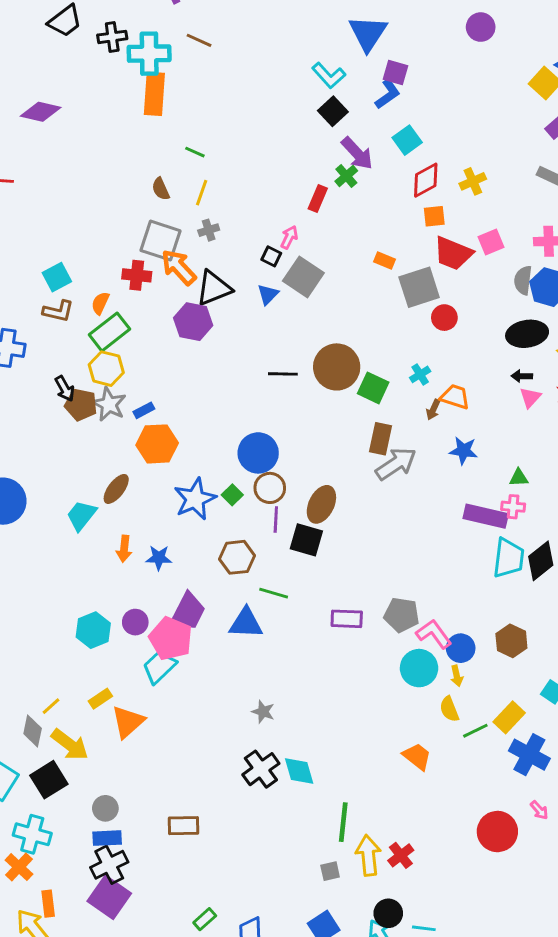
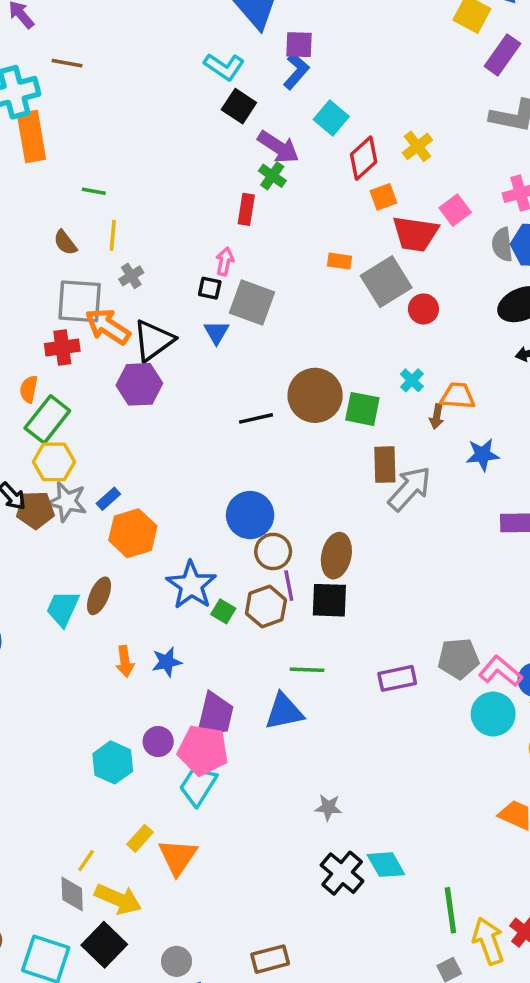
green square: (232, 495) -> (223, 611), moved
cyan trapezoid: (81, 515) -> (63, 608), moved
brown hexagon: (237, 557) -> (266, 607), moved

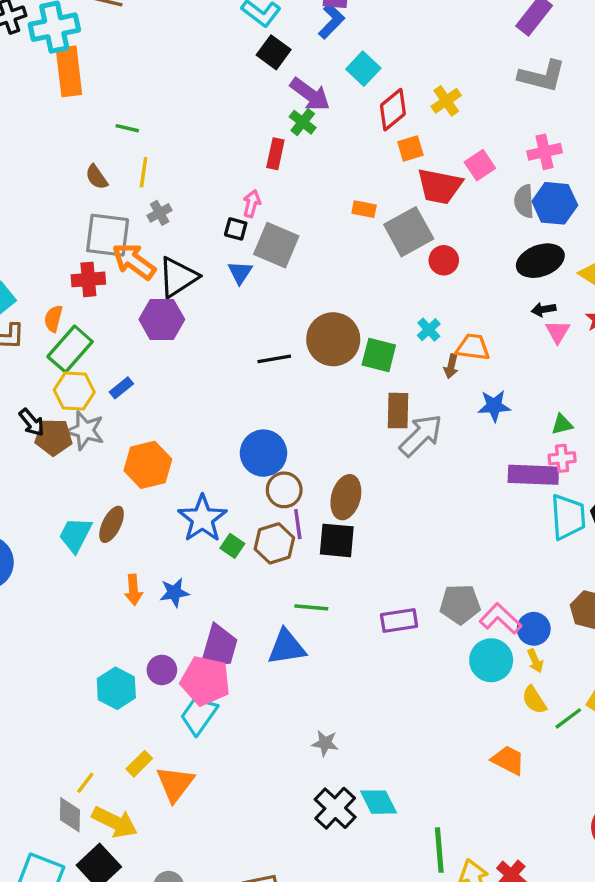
blue rectangle: (108, 499) -> (121, 388), moved

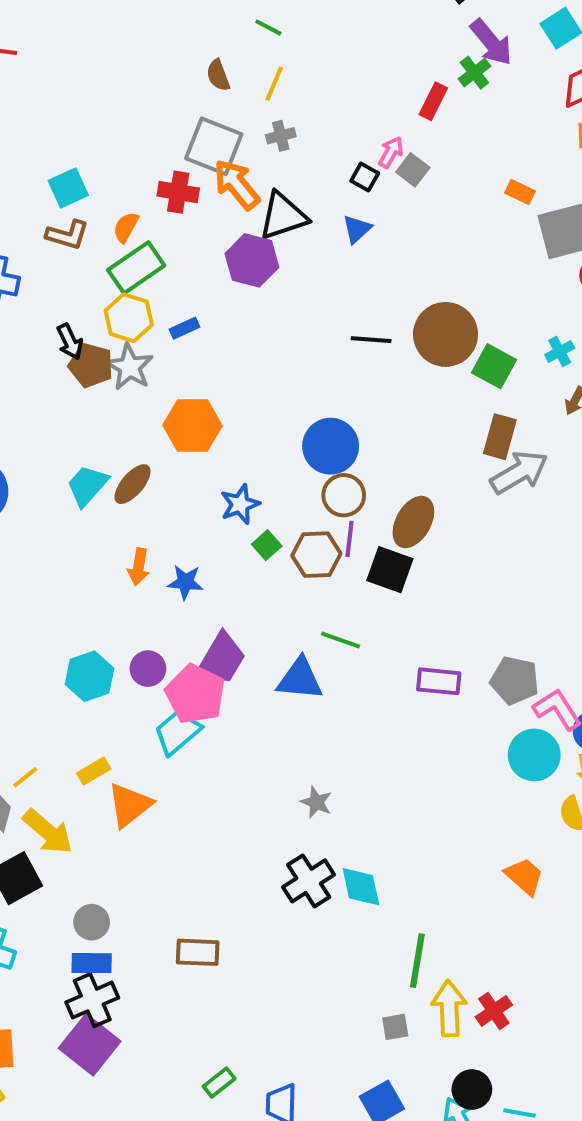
gray square: (276, 245) -> (413, 170), moved, size x0.6
blue star: (202, 519) -> (240, 504), size x0.7

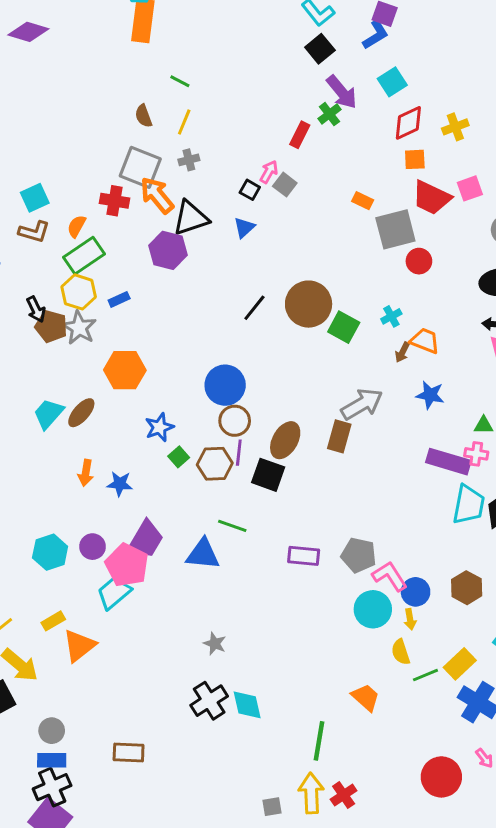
black line: (371, 340) -> (254, 308), turned -56
brown rectangle: (500, 437) -> (339, 436), moved
green line: (417, 961) -> (319, 741), moved

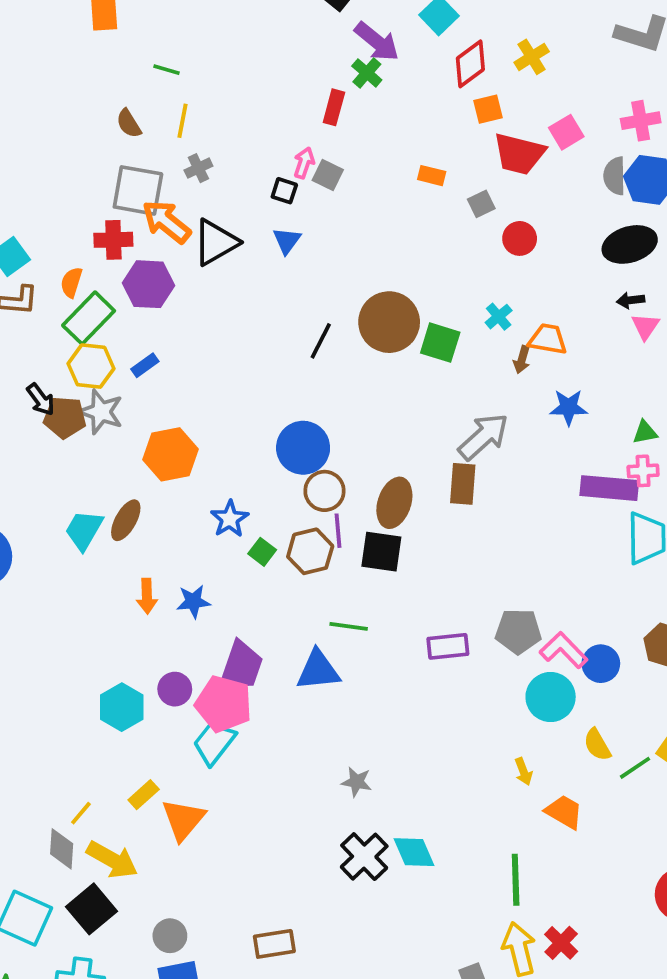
gray square: (395, 229) -> (481, 204), size x0.5
purple hexagon: (168, 250) -> (148, 284), moved
yellow arrow: (410, 619) -> (524, 772), moved

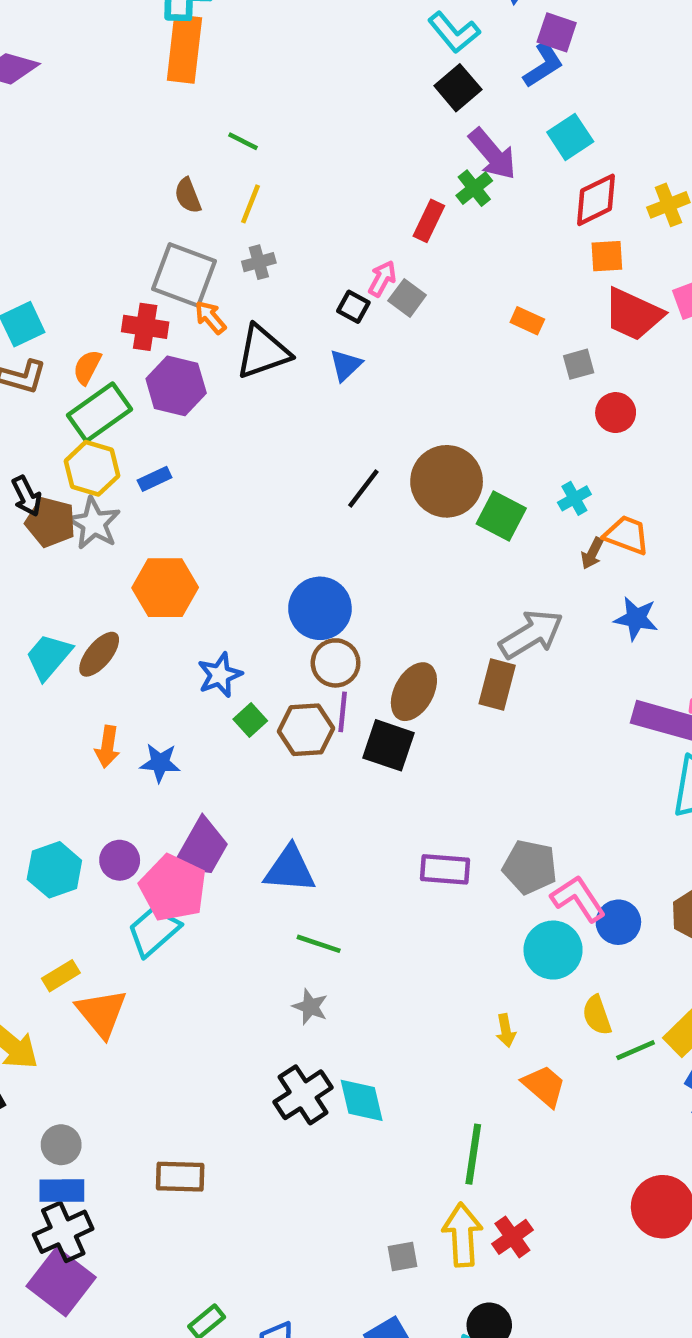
orange arrow: (166, 222) -> (210, 317), size x0.6
green line: (349, 626) -> (319, 944), moved
orange triangle: (183, 820) -> (102, 1013), turned -30

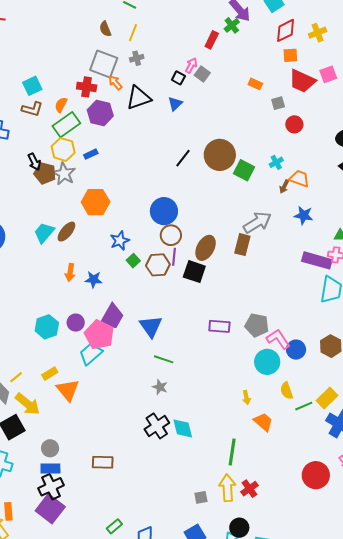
blue triangle: (290, 869) -> (151, 326), turned 50

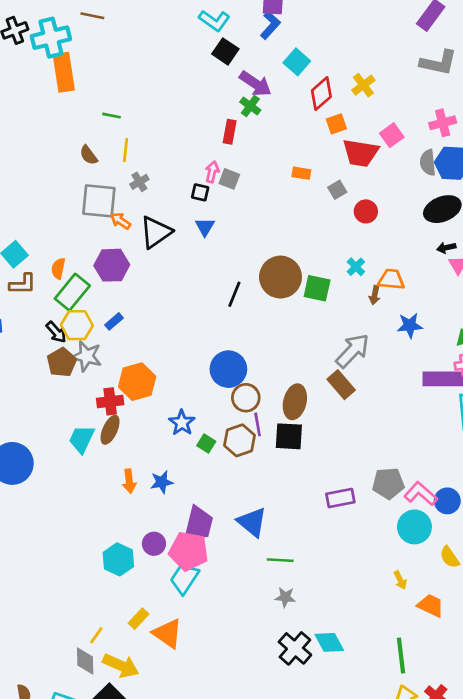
red cross: (87, 87) -> (110, 401), moved
black arrow: (34, 162) -> (56, 332), moved
brown pentagon: (45, 173) -> (62, 362), turned -30
brown rectangle: (242, 245) -> (341, 385), turned -40

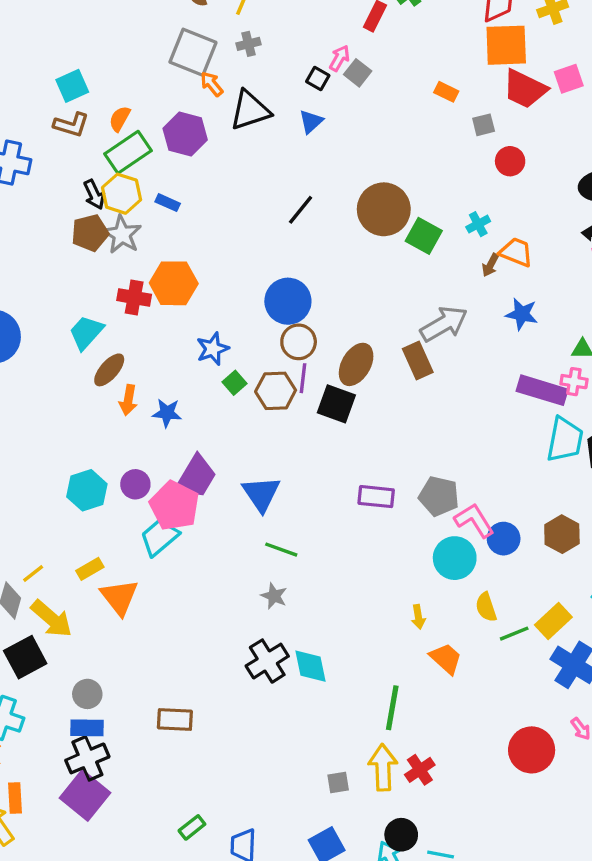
orange square: (336, 124) -> (506, 45), size x1.8
black line: (234, 294) -> (301, 210), moved
blue rectangle: (114, 321) -> (168, 203), turned 48
brown ellipse: (110, 430) -> (109, 370), moved

